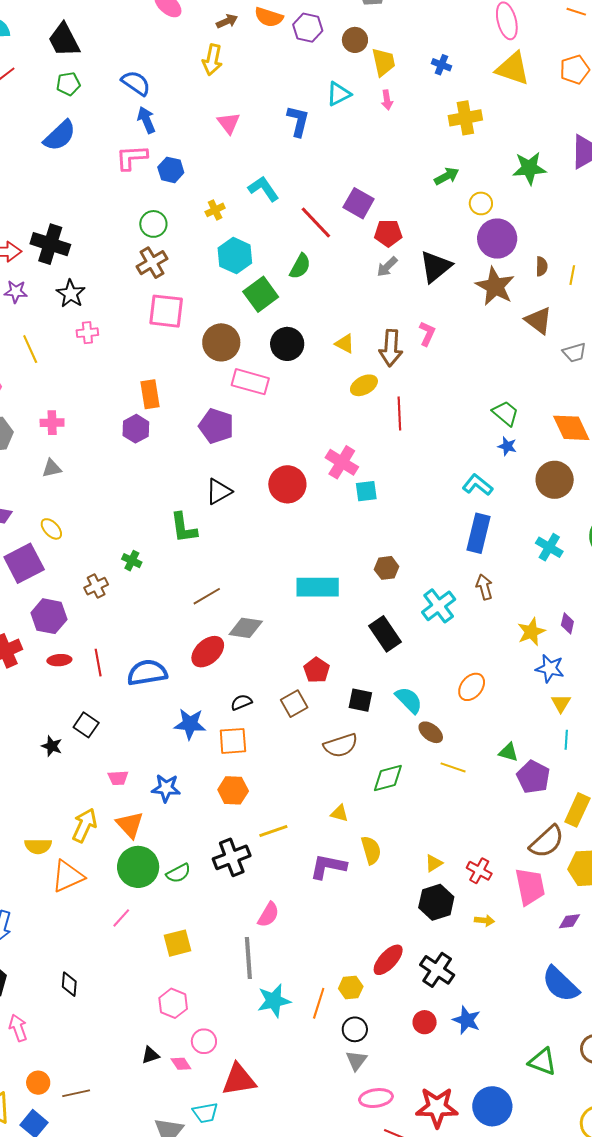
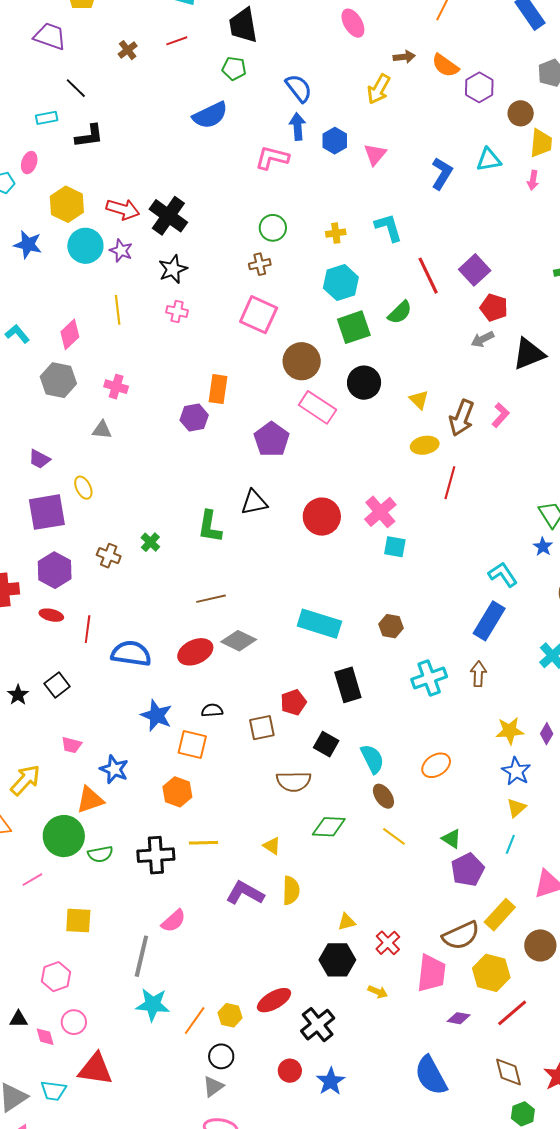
blue hexagon: (171, 170) -> (335, 141), moved
brown cross: (152, 263) -> (260, 264), size x0.7
brown cross: (96, 586) -> (109, 556), turned 30
black rectangle: (385, 634) -> (348, 685), moved
orange triangle: (130, 825) -> (90, 800), moved, turned 36

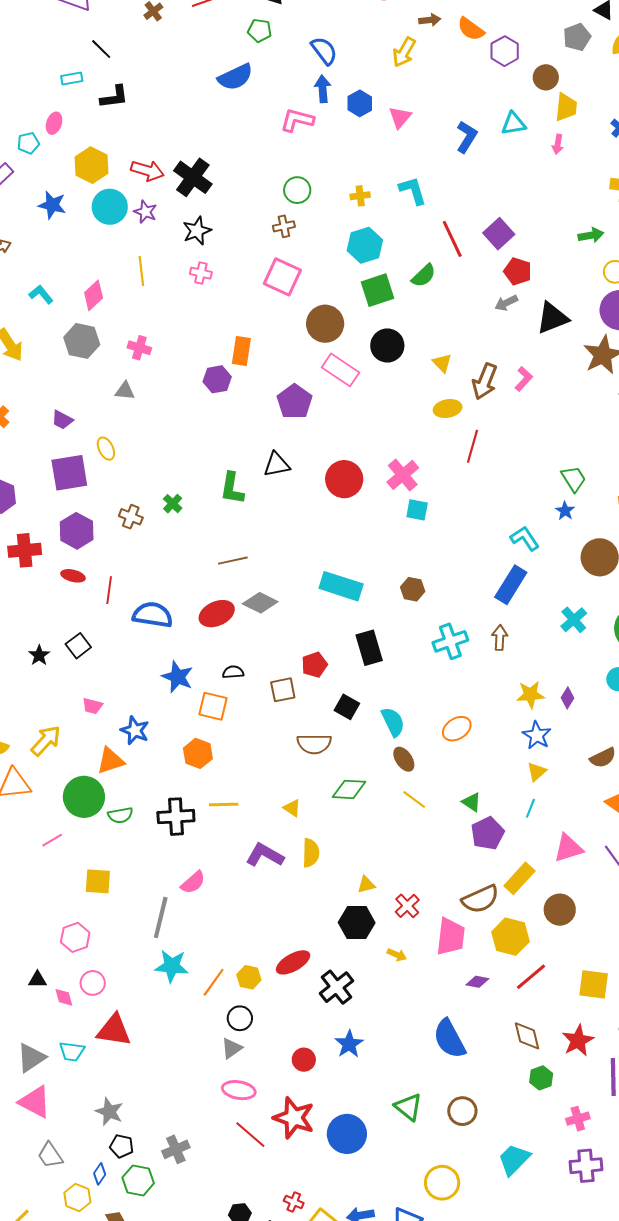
red circle: (290, 1071) -> (304, 1060), moved

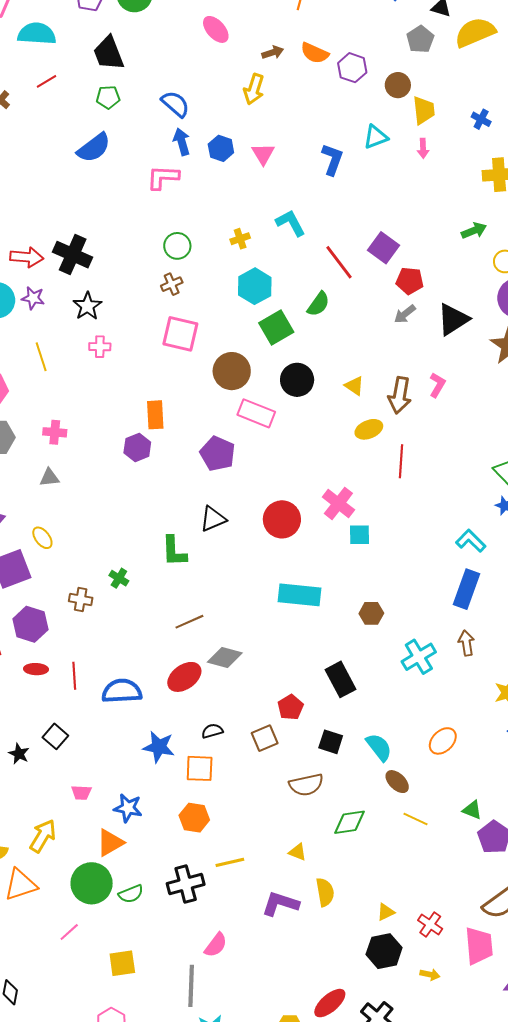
cyan rectangle: (341, 586) -> (300, 595), moved

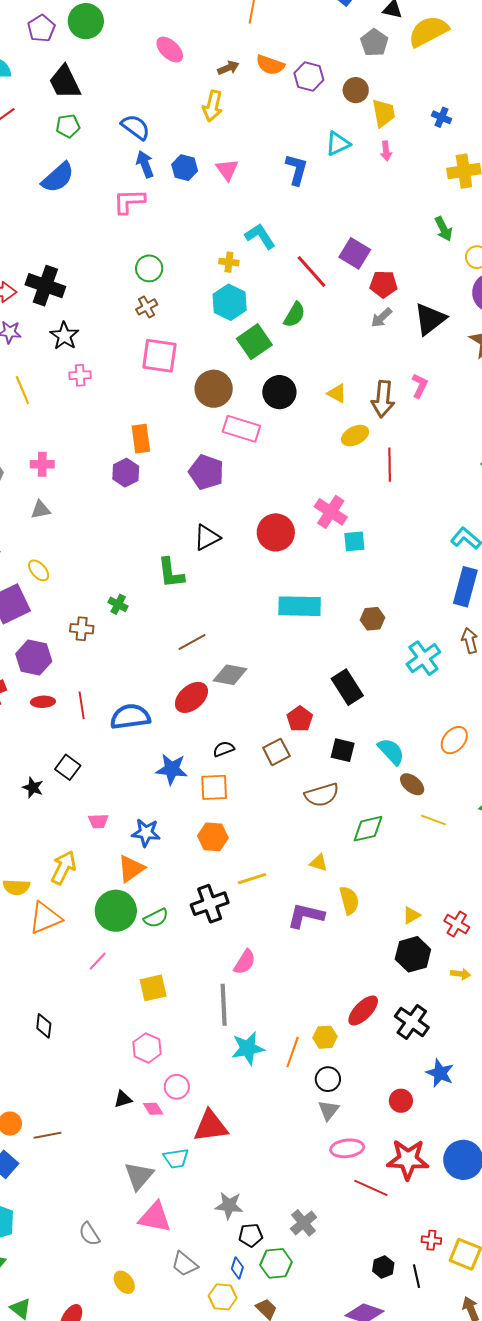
green arrow: (474, 231) -> (444, 229), turned 90
yellow cross: (240, 239) -> (229, 262), moved, turned 30

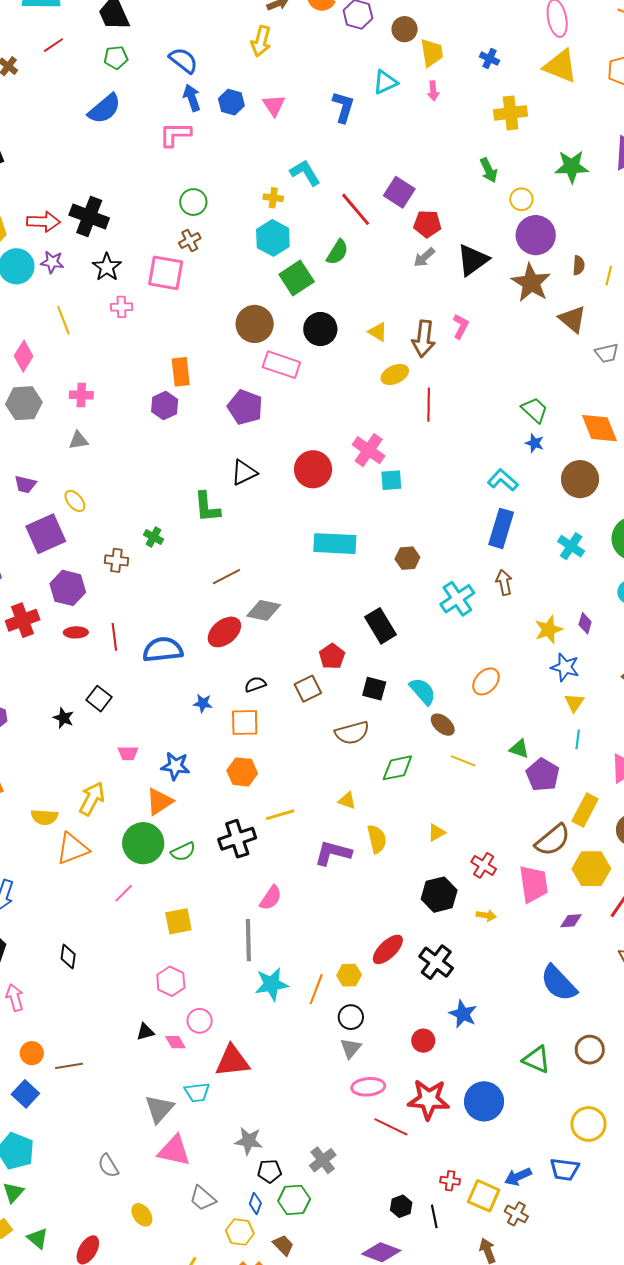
pink square: (159, 356) -> (166, 273), moved
blue star: (172, 769) -> (203, 703), size x0.6
yellow triangle: (411, 915) -> (436, 833), moved

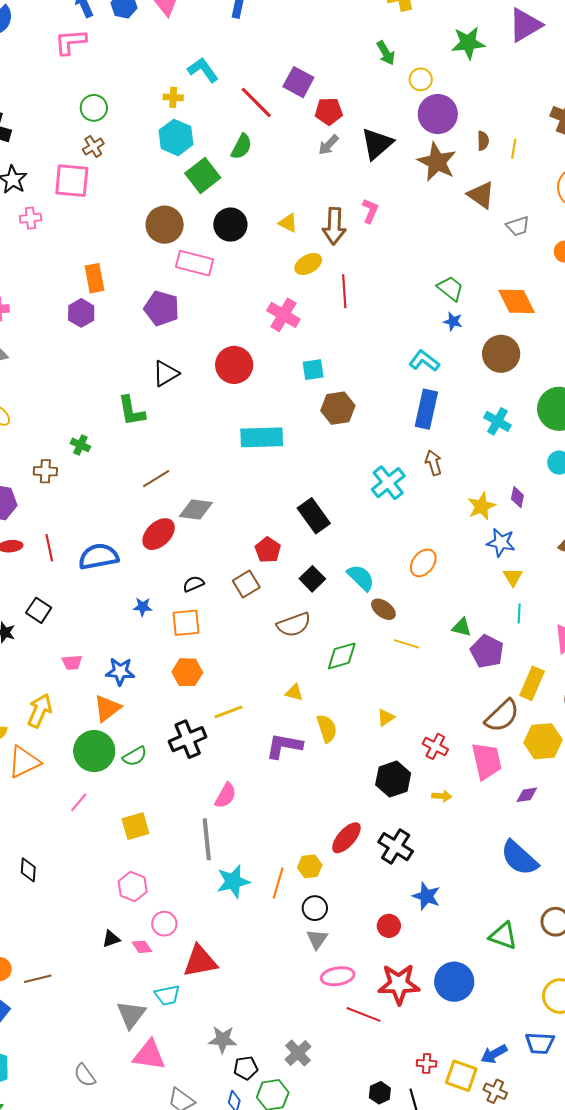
pink cross: (369, 450) -> (283, 315), moved
brown hexagon: (407, 558) -> (338, 408), moved, size x1.4
black square: (374, 689) -> (312, 579), turned 35

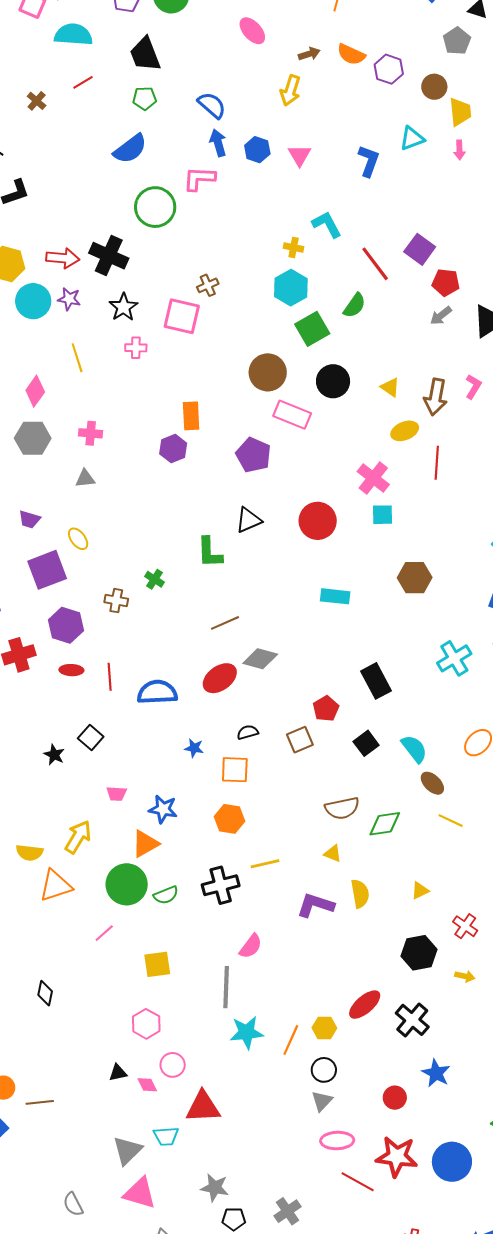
green circle: (94, 108) -> (155, 207), moved, size x1.5
cyan square: (313, 370) -> (382, 515), moved
cyan rectangle: (262, 437) -> (335, 596), size x0.7
brown semicircle: (294, 625) -> (342, 808), moved

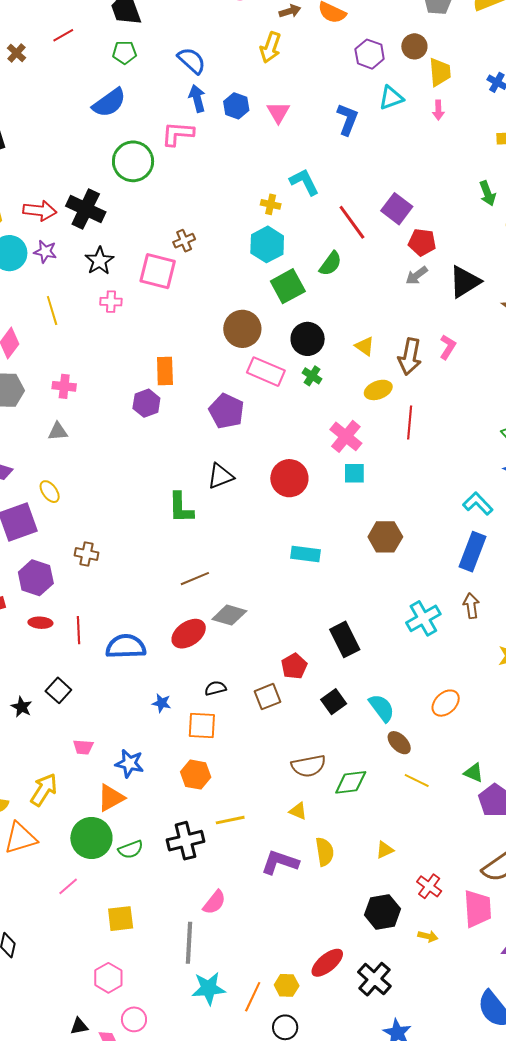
purple hexagon: (389, 69) -> (370, 54), moved
green cross: (154, 579) -> (312, 376), moved

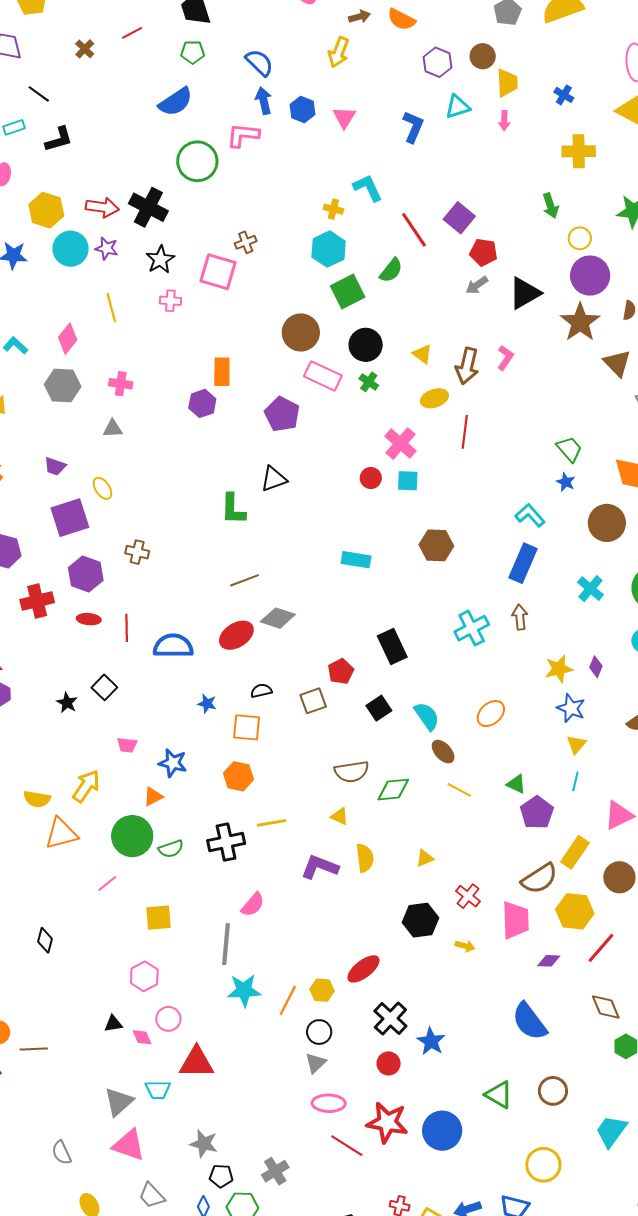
red circle: (289, 478) -> (371, 478), moved, size x0.6
orange triangle: (111, 798) -> (153, 796), size x0.7
black cross: (374, 979) -> (390, 1019), moved

